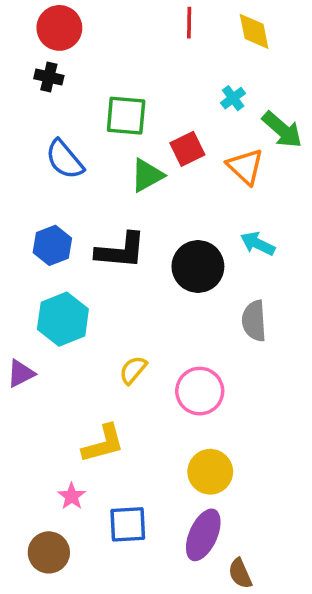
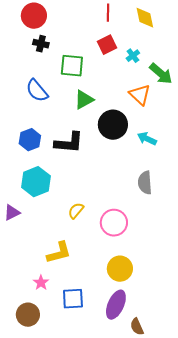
black cross: (49, 77) -> (41, 44), moved
red square: (187, 149) -> (107, 45), moved
black circle: (198, 266) -> (113, 125), moved

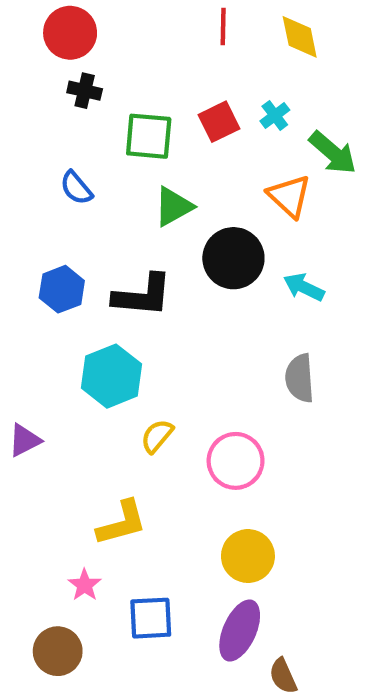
red square: (107, 45) -> (219, 122), moved
blue semicircle: (37, 91) -> (76, 188), size x0.7
cyan hexagon: (36, 182) -> (111, 376), moved

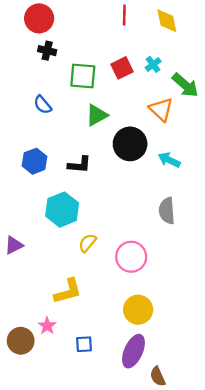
black L-shape: (142, 295) -> (79, 165), size x0.7
blue square: (151, 618) -> (84, 344), size x0.7
brown circle: (58, 651) -> (21, 341), moved

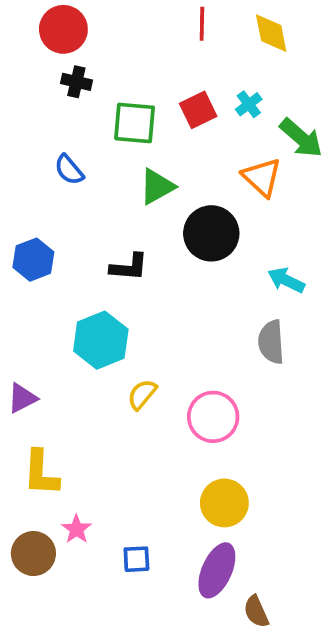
cyan arrow: (169, 160) -> (286, 280), moved
blue hexagon: (34, 161) -> (33, 260), moved
yellow L-shape: (68, 291) -> (41, 473), moved, turned 108

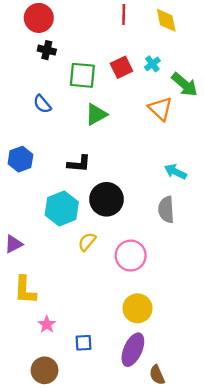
black circle: (211, 233) -> (106, 199), moved
brown circle: (33, 554) -> (45, 370), moved

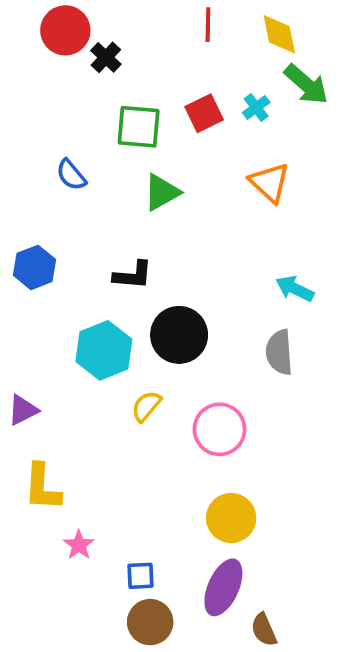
black cross: (47, 50) -> (106, 57), moved, turned 30
green arrow: (185, 85) -> (306, 84), moved
brown circle: (45, 370) -> (150, 622), moved

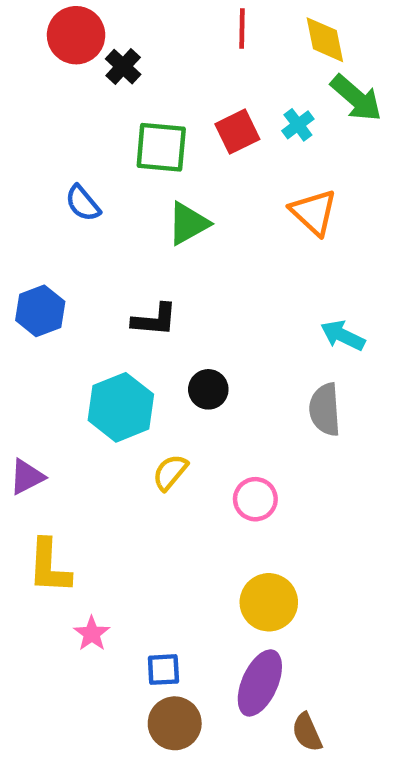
black circle: (179, 335) -> (208, 389), size x0.6
pink circle: (220, 429) -> (255, 499), size x0.7

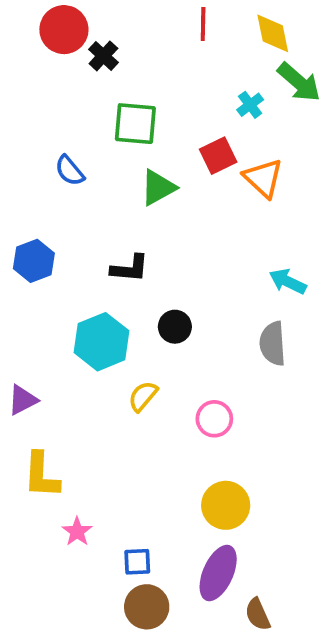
red square: (237, 132) -> (218, 156), moved

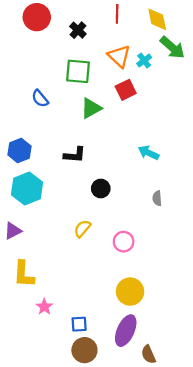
black cross: (103, 56) -> (78, 30), moved
orange triangle: (263, 178) -> (119, 56), moved
cyan arrow: (288, 282) -> (148, 153), moved
cyan hexagon: (102, 342) -> (27, 189), moved
gray semicircle: (273, 344) -> (157, 198), size x0.6

